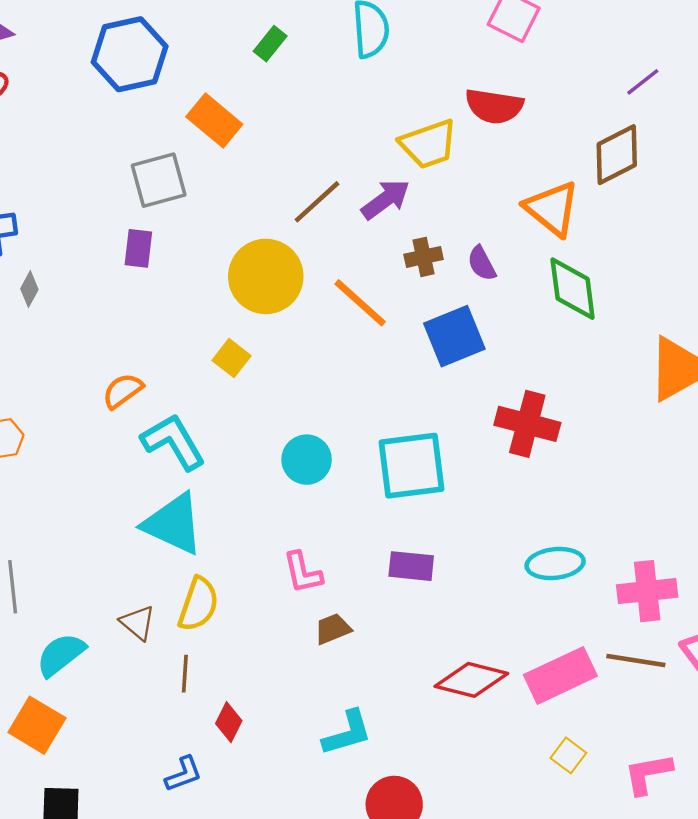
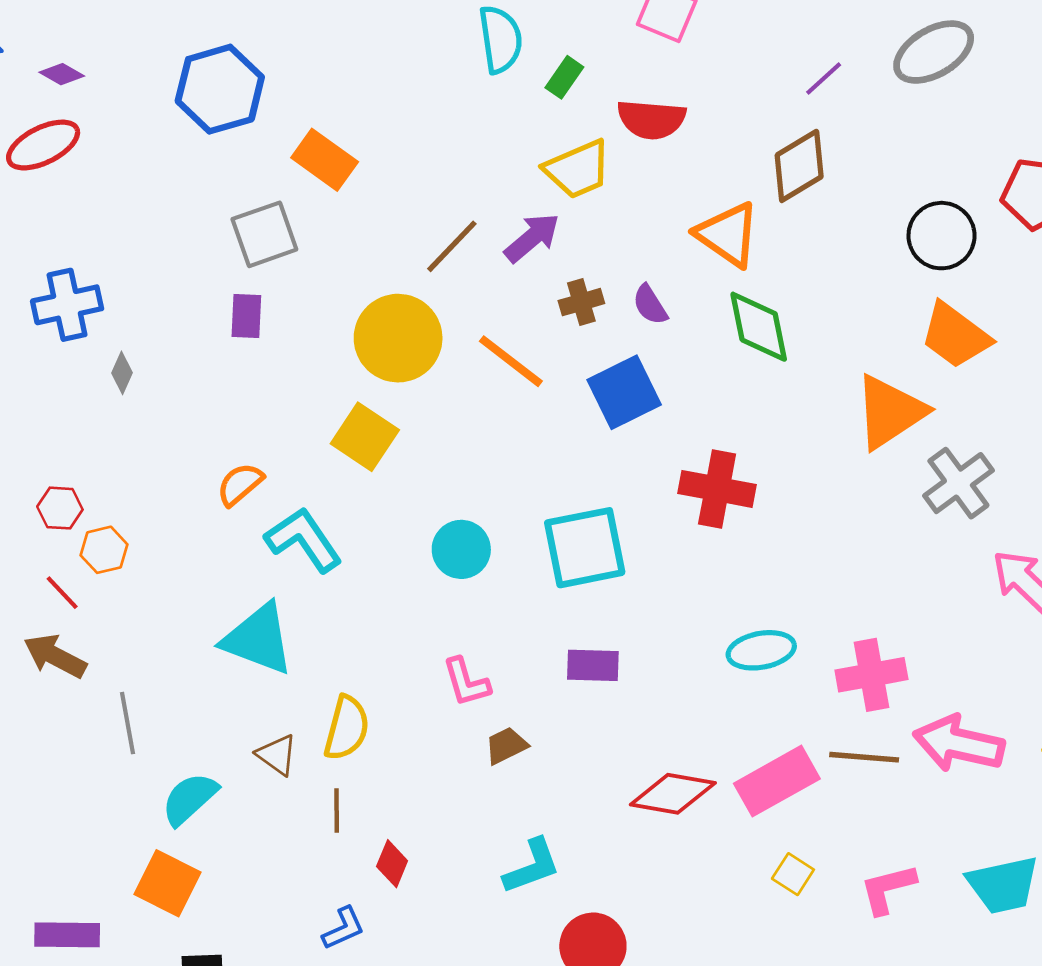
green rectangle: (270, 44) -> (564, 77), moved
yellow square: (232, 358) -> (365, 437), size x1.5
cyan triangle: (173, 524) -> (258, 639), moved

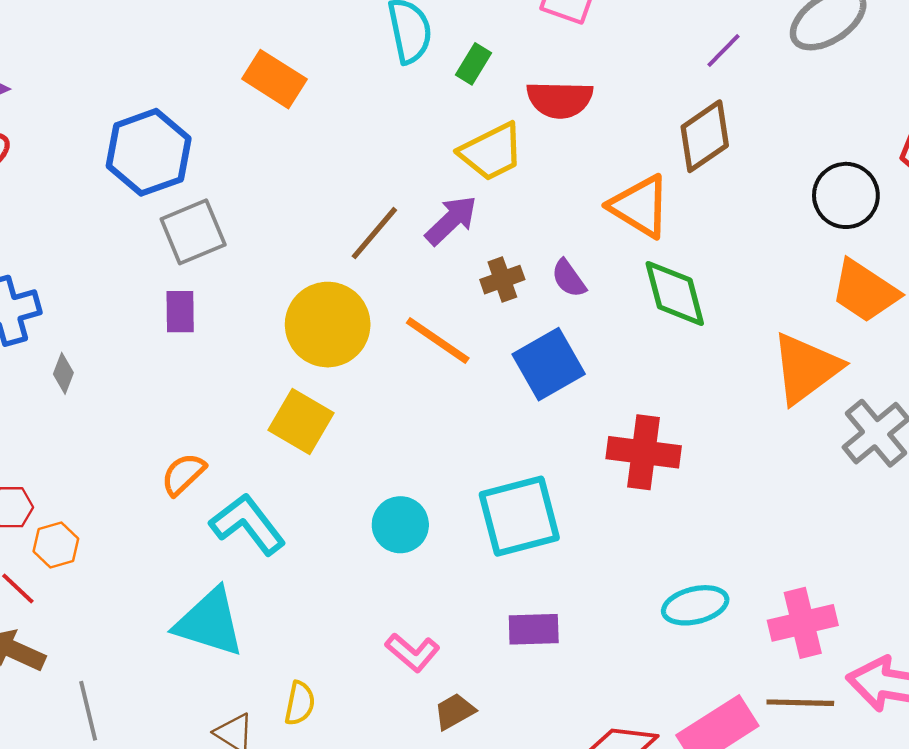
blue hexagon: (220, 89) -> (149, 152), moved
orange rectangle: (325, 160) -> (274, 79), moved
pink L-shape: (466, 682) -> (412, 652), turned -30
yellow semicircle: (347, 728) -> (300, 703), size x0.7

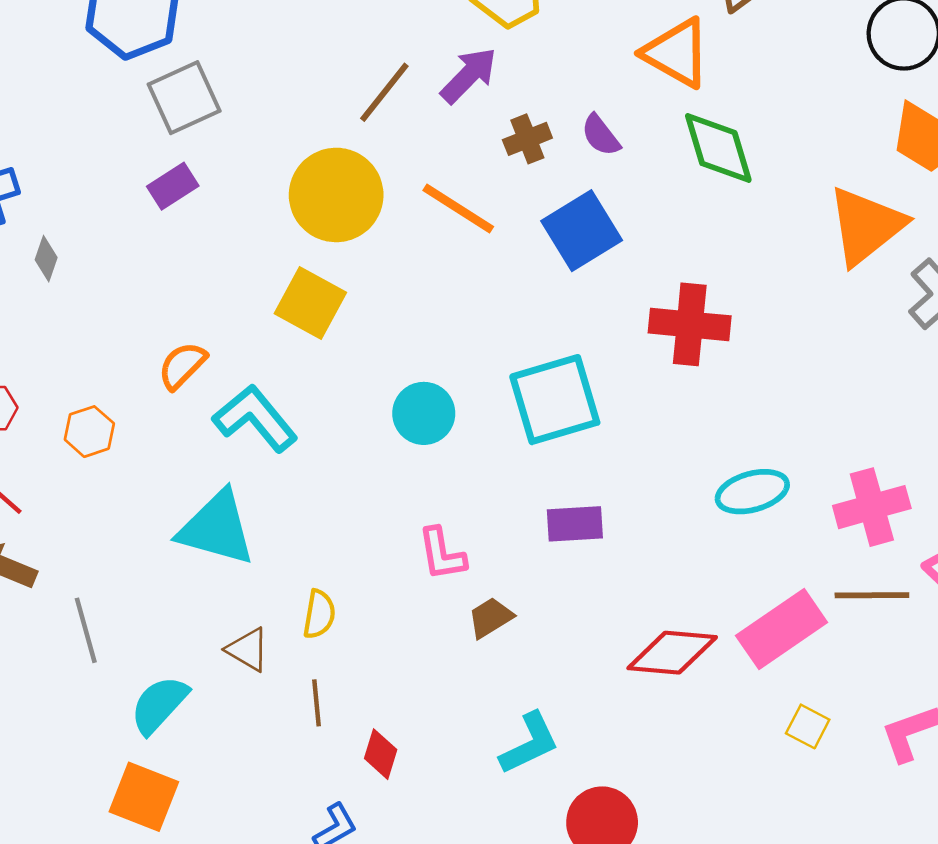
purple rectangle: (180, 312) -> (173, 186), turned 60
orange hexagon: (56, 545) -> (89, 432), moved
pink L-shape: (412, 652) -> (442, 554), turned 42

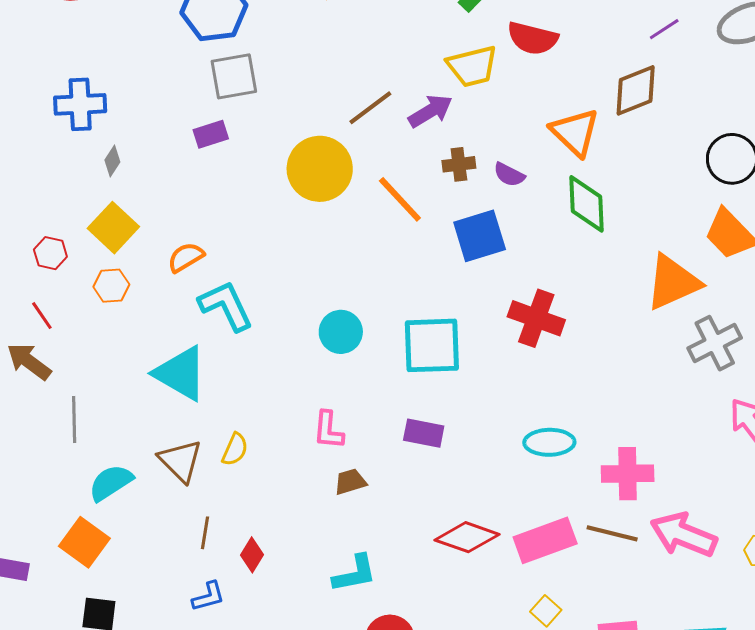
purple semicircle: (601, 135) -> (509, 175), turned -40
yellow square: (310, 303) -> (113, 228), moved
brown triangle: (248, 649) -> (180, 461), size x1.4
brown line: (317, 703) -> (205, 533), moved

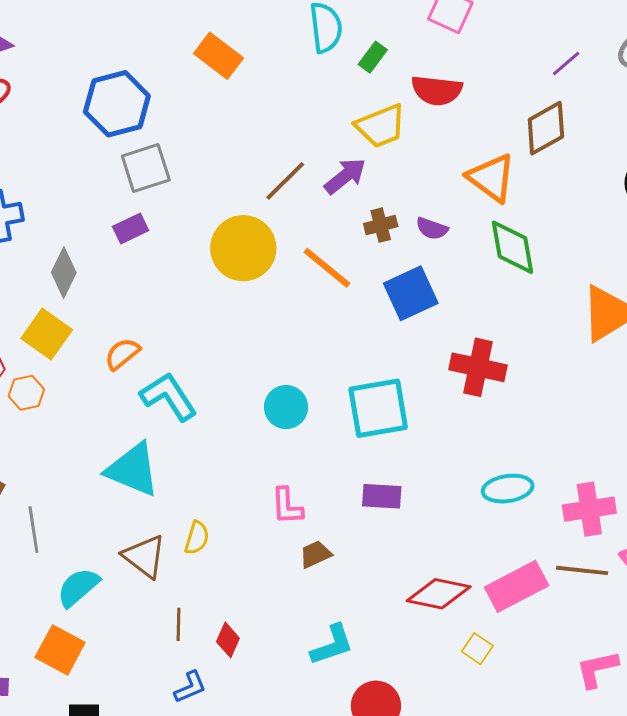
gray diamond: (112, 161) -> (64, 273), moved, size x1.6
orange hexagon: (111, 286) -> (26, 393), moved
yellow square: (546, 611) -> (477, 649), moved

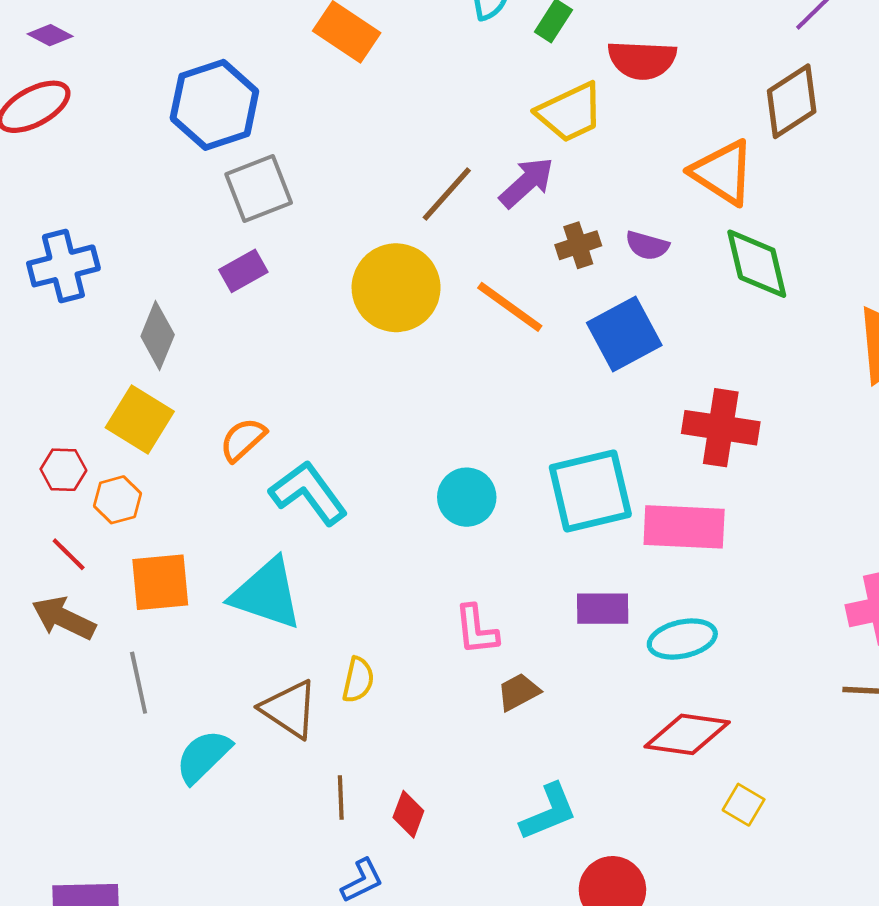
cyan ellipse: (508, 489) -> (682, 639), moved
pink rectangle: (517, 586) -> (684, 527), moved, turned 34
orange square: (60, 650) -> (160, 582), moved, turned -30

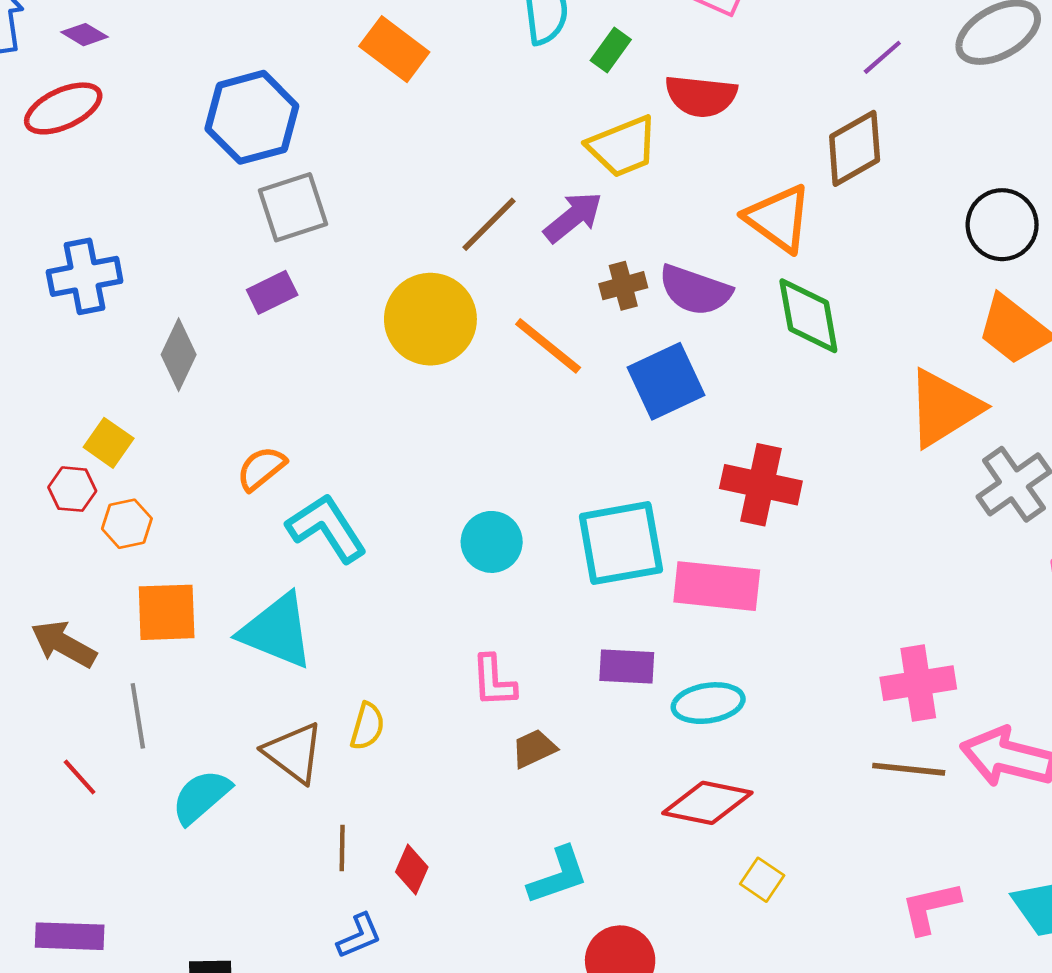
purple semicircle: (647, 246) -> (695, 290), size x1.6
yellow square: (140, 419) -> (109, 443), moved, size x0.7
red line: (69, 554) -> (80, 777), moved

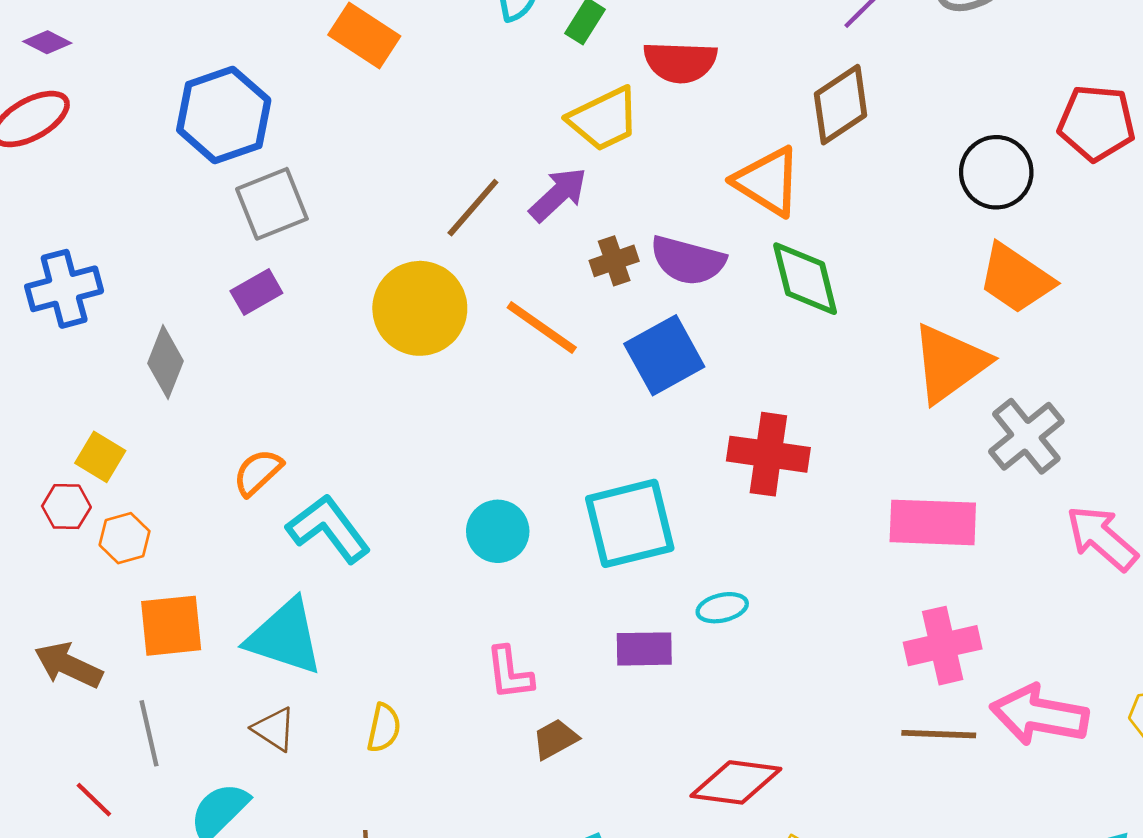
pink rectangle: (717, 586) -> (933, 522), moved
cyan ellipse: (708, 703) -> (722, 608), moved, size x0.7
brown triangle: (294, 753) -> (274, 729), moved, size x0.7

